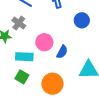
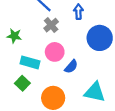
blue circle: (82, 20) -> (100, 38), size x1.5
gray cross: (19, 23) -> (51, 25), moved

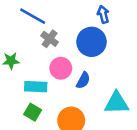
blue arrow: (78, 12) -> (103, 14), moved
blue circle: (100, 38) -> (92, 42), moved

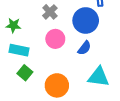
blue semicircle: (83, 80) -> (84, 48), moved
cyan rectangle: (36, 87) -> (19, 50), moved

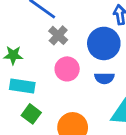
blue semicircle: (84, 48) -> (104, 78), turned 56

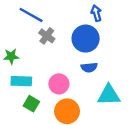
pink circle: (67, 69) -> (59, 84), moved

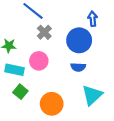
pink circle: (59, 84) -> (39, 61), moved
cyan triangle: (109, 95) -> (92, 95), turned -50

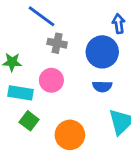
gray cross: (44, 32) -> (57, 43), turned -32

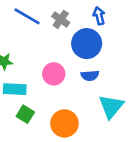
gray cross: (57, 43) -> (61, 19), moved, turned 30
pink circle: (51, 80) -> (54, 74), moved

